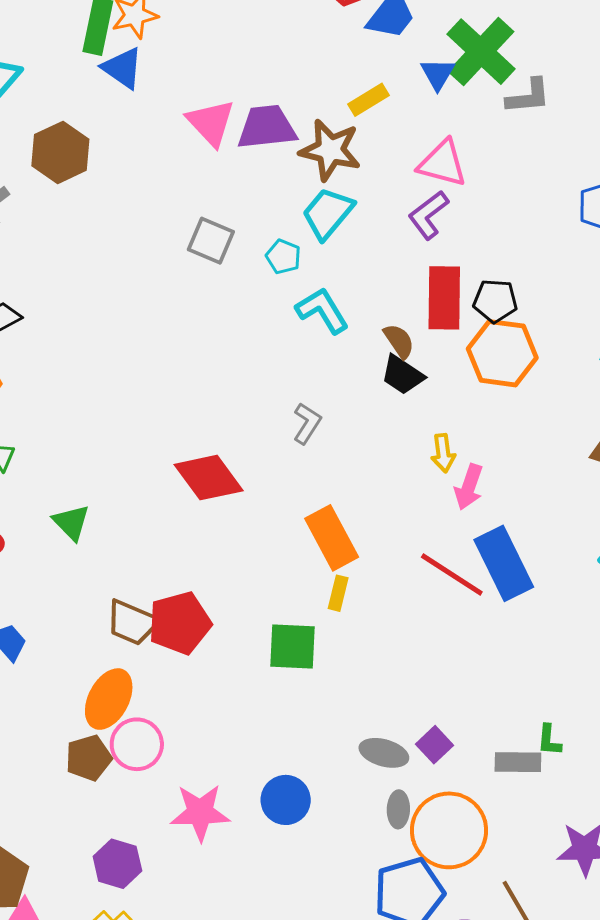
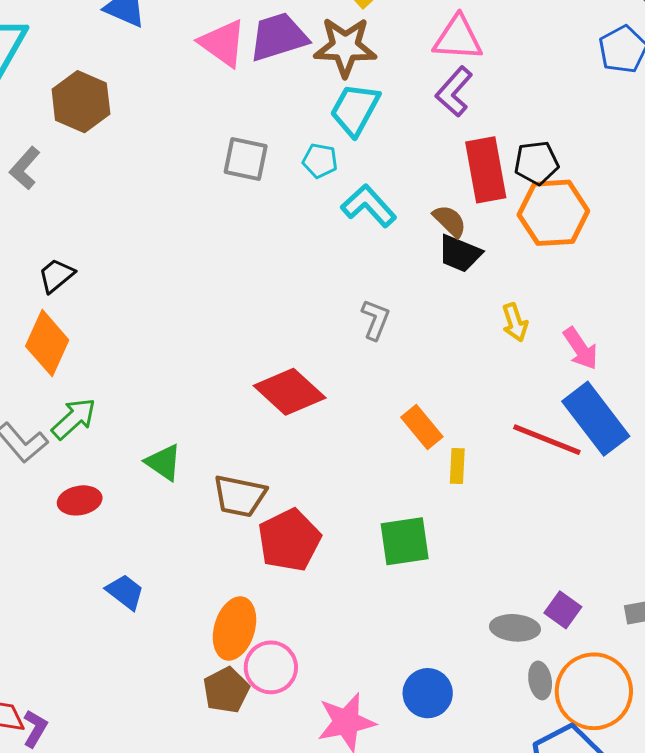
pink arrow: (469, 487) -> (581, 348), moved, turned -42
orange rectangle: (332, 538) -> (422, 427), size x0.7
yellow rectangle: (338, 593) -> (457, 466), moved
brown trapezoid: (132, 623) -> (240, 496), moved

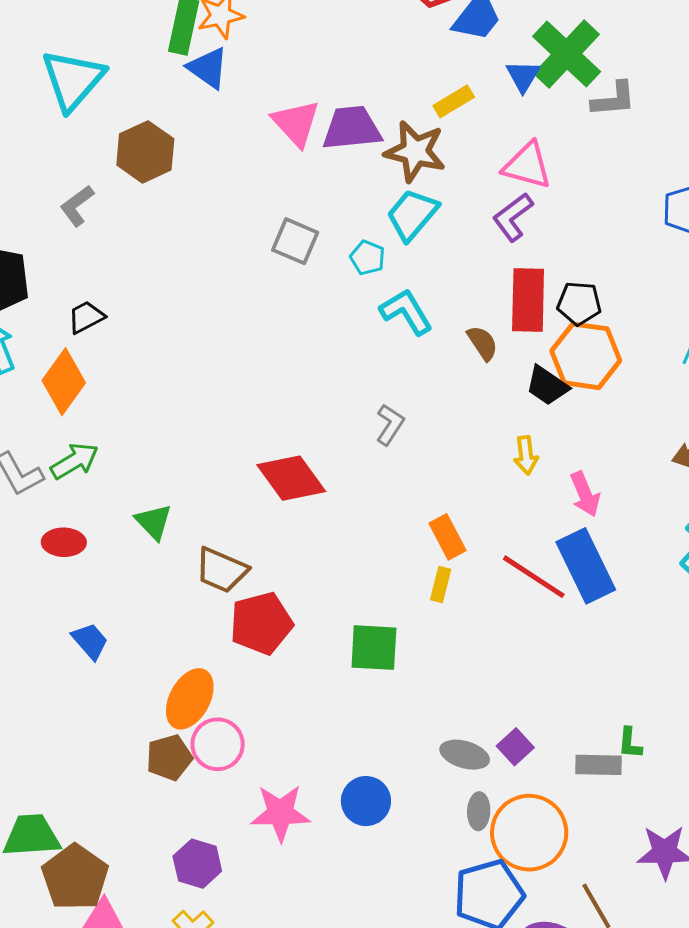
black trapezoid: (460, 253) -> (547, 386), moved
orange rectangle: (422, 427) -> (447, 537), moved

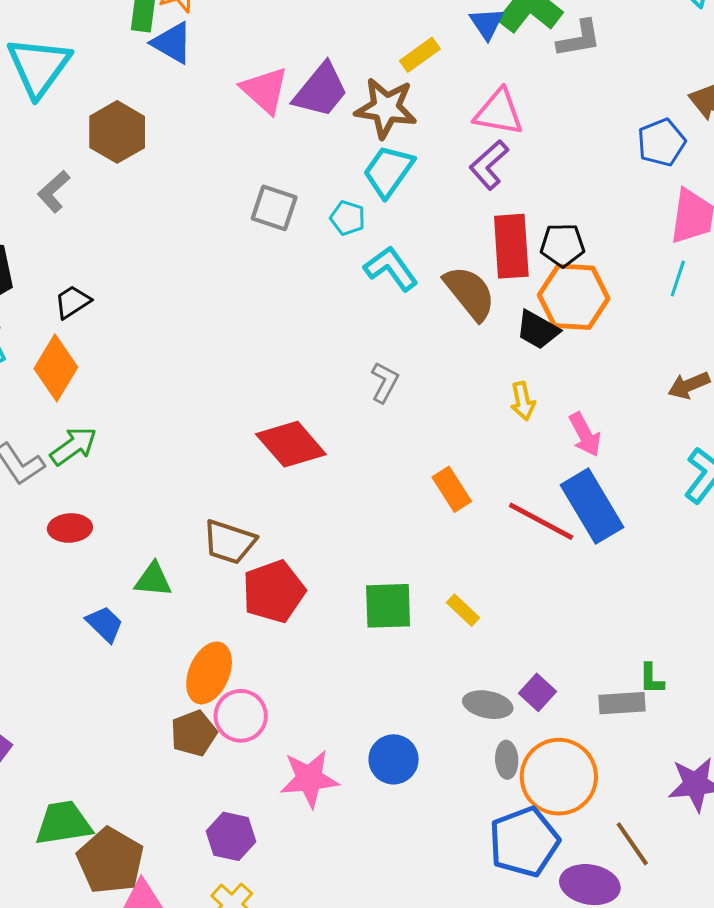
purple trapezoid: (352, 128) -> (321, 90), turned 140
brown semicircle: (483, 343) -> (470, 293), size x1.6
green triangle: (154, 522) -> (153, 580), moved, turned -36
yellow rectangle: (441, 584) -> (463, 610), moved, turned -56

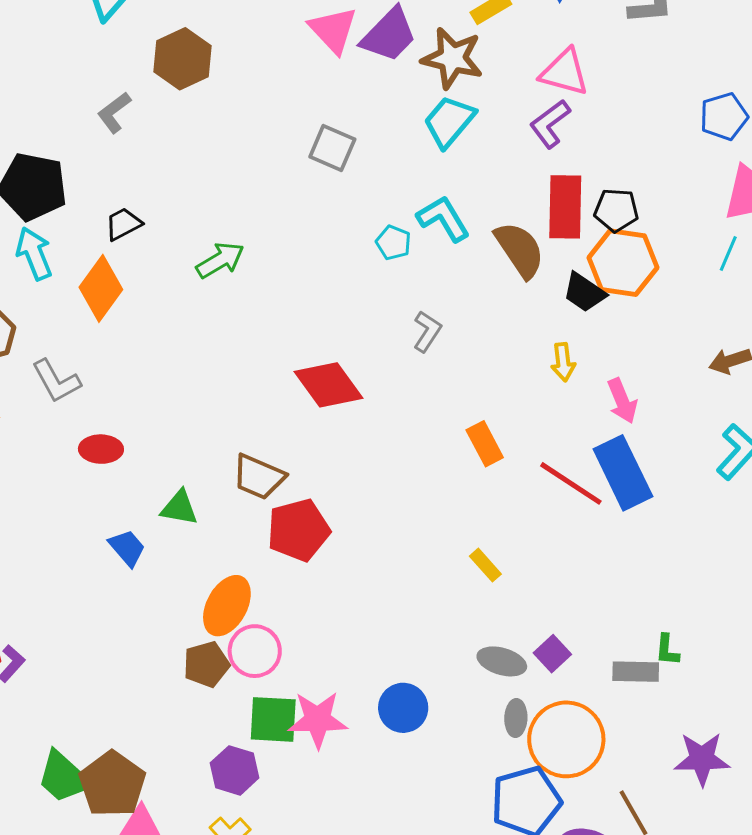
cyan pentagon: (348, 218) -> (393, 243), moved
green arrow: (74, 446) -> (220, 260), moved
green square: (388, 606) -> (273, 719), moved
green trapezoid: (63, 823) -> (64, 777), moved, turned -134

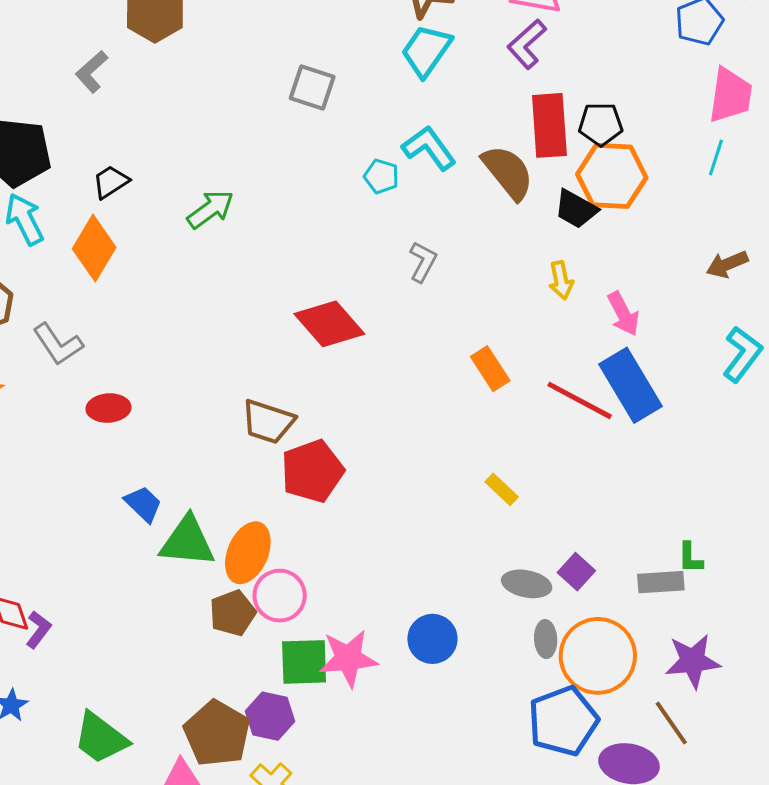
green triangle: (179, 508) -> (187, 541), moved, size x1.5
purple star: (702, 759) -> (693, 661), moved
brown pentagon: (112, 784) -> (217, 733), moved

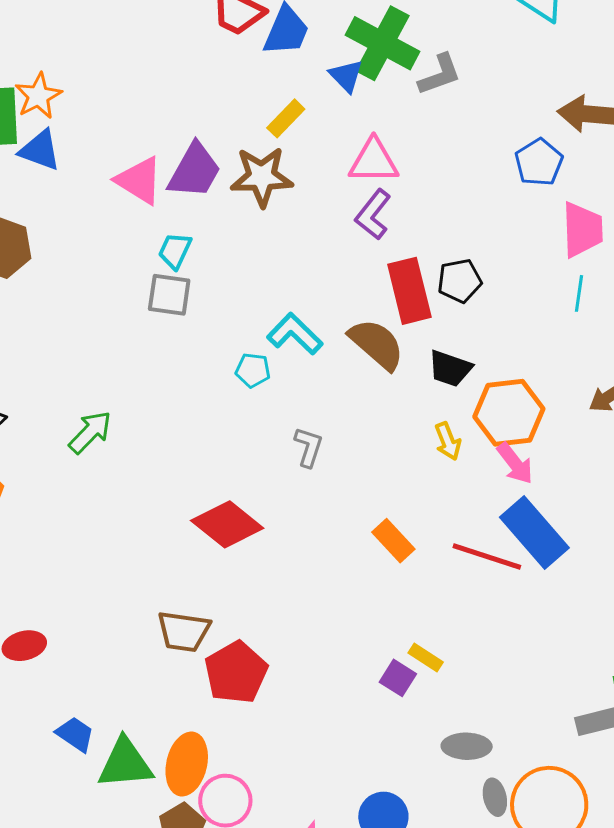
cyan trapezoid: (426, 51) -> (175, 251), moved, size x0.7
orange hexagon: (612, 176) -> (509, 413), moved
purple square: (576, 572) -> (398, 678), moved

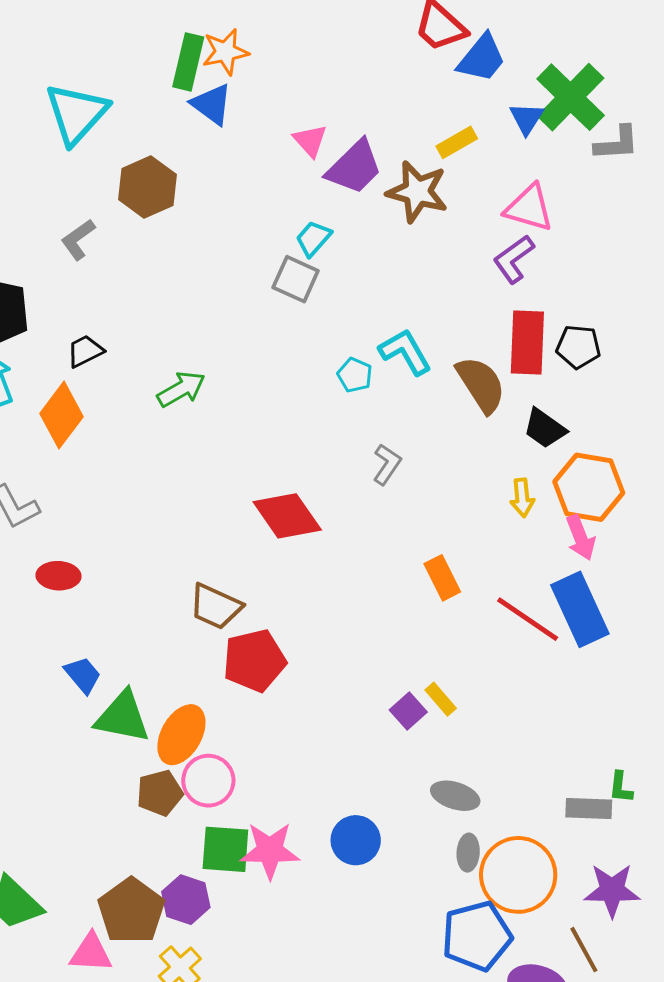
pink triangle: (139, 180) -> (310, 141), moved, size x0.7

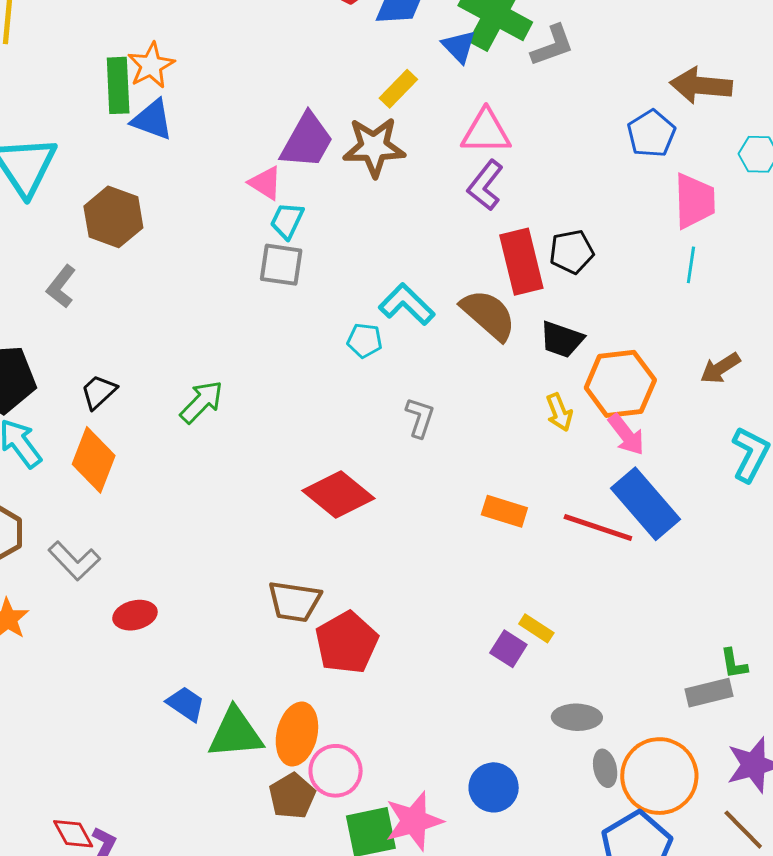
pink triangle: (310, 141) -> (265, 183), moved
orange rectangle: (442, 578) -> (504, 511), turned -30

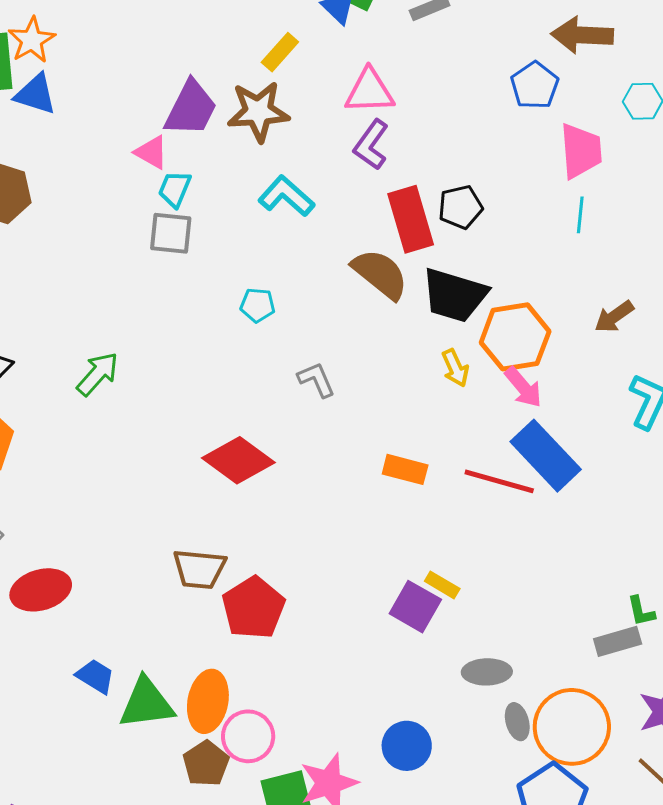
cyan L-shape: (407, 304) -> (286, 196), moved
black trapezoid: (562, 339) -> (455, 295), size x1.5
gray L-shape: (420, 418) -> (316, 380), turned -39
red ellipse: (135, 615) -> (41, 590), size x1.4
purple square: (508, 649) -> (415, 607), size x1.4

